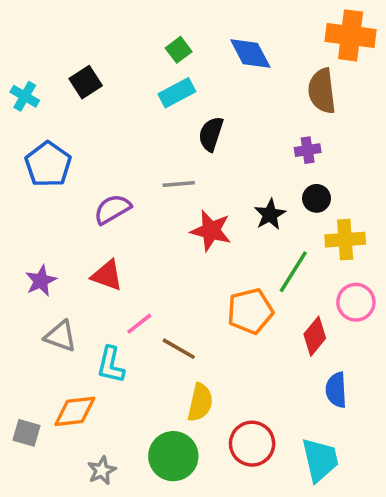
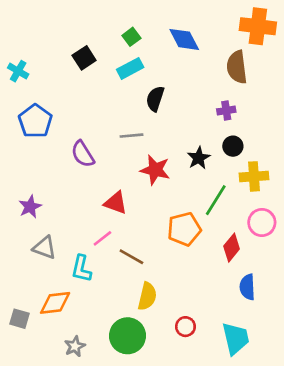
black square: (86, 82) -> (84, 58), moved
purple semicircle: (112, 209) -> (83, 154), turned -92
red triangle: (107, 275) -> (116, 203), moved
red circle: (252, 444) -> (185, 327), size x0.6

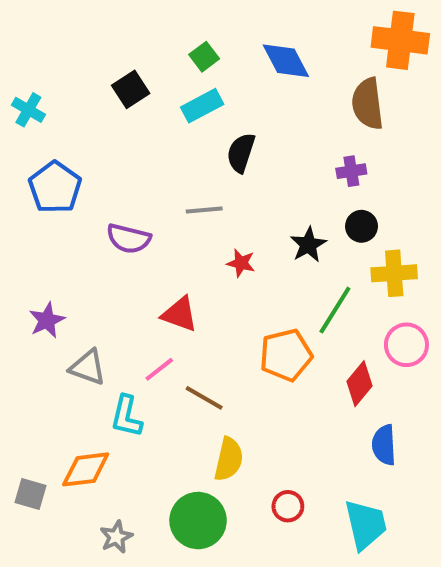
purple semicircle: (83, 154) -> (129, 239), turned -44
red star: (155, 170) -> (241, 263), size x0.6
gray triangle: (45, 248) -> (88, 367), moved

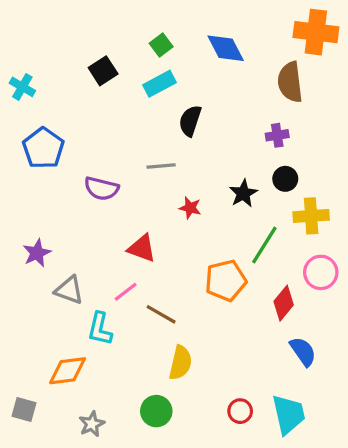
blue semicircle: (384, 445) -> (303, 351), turned 148
gray square: (30, 494) -> (24, 409), moved
red circle: (288, 506) -> (240, 411), moved
green circle: (198, 521) -> (156, 411), size x0.7

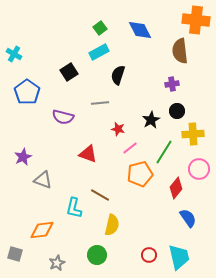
black square: (103, 71) -> (69, 72), moved
pink line: (126, 292) -> (130, 148), moved
cyan L-shape: (100, 329) -> (74, 208), moved

